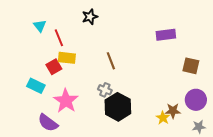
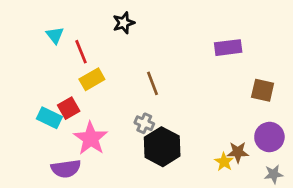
yellow rectangle: (67, 58) -> (92, 79), turned -36
red square: (54, 67) -> (69, 108), moved
purple semicircle: (48, 123) -> (66, 169), turned -45

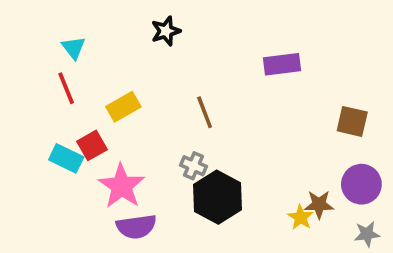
purple rectangle: (228, 48) -> (282, 64), moved
red line: (81, 52) -> (66, 88), moved
purple semicircle: (66, 169) -> (136, 227), moved

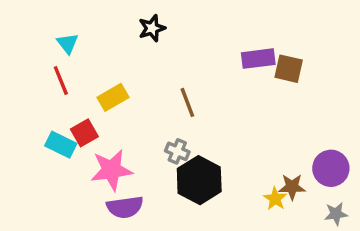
brown square: (352, 121) -> (289, 69), moved
pink star: (122, 186) -> (111, 170), turned 30

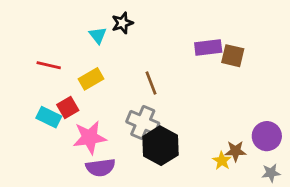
cyan triangle: (68, 43) -> (98, 35), moved
red line: (61, 81) -> (49, 65), turned -55
gray cross: (177, 151) -> (143, 122), size x1.6

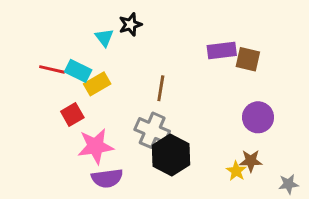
brown line: (151, 83) -> (161, 88), turned 30
cyan rectangle: (49, 117) -> (78, 71), moved
purple circle: (267, 136) -> (258, 117), moved

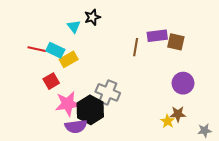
brown line: (161, 88) -> (136, 47), moved
black hexagon: (171, 155) -> (90, 110), moved

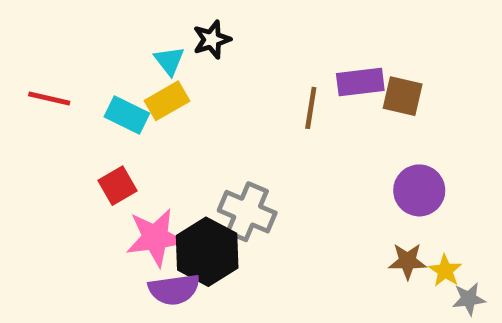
red line: (37, 49) -> (49, 98), moved
yellow rectangle: (69, 59) -> (167, 101), moved
yellow star: (168, 121) -> (445, 271), moved

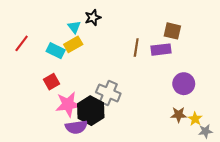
purple rectangle: (360, 82) -> (161, 50), moved
brown square: (403, 96) -> (172, 31), moved
red line: (49, 98) -> (22, 43), turned -66

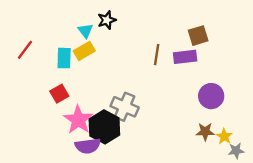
brown square: (172, 31) -> (198, 36), turned -30
cyan rectangle: (56, 51) -> (64, 58), turned 66
pink star: (68, 104) -> (78, 120), turned -30

